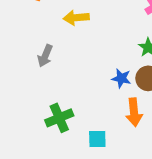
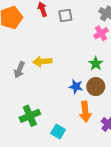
yellow arrow: (76, 18) -> (42, 61), moved
cyan square: (97, 139) -> (58, 132), turned 32

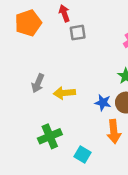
gray square: (65, 15) -> (78, 33), moved
yellow arrow: (42, 61) -> (64, 93), moved

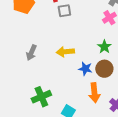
yellow arrow: (64, 93) -> (65, 52), moved

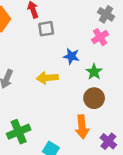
blue star: (85, 69) -> (71, 56), moved

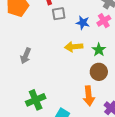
blue star: (71, 56) -> (83, 23), moved
yellow arrow: (47, 78) -> (74, 47), moved

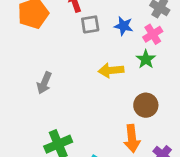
blue star: (83, 23) -> (124, 26), moved
green star: (99, 50) -> (146, 59), moved

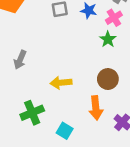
yellow arrow: (111, 70) -> (61, 83), moved

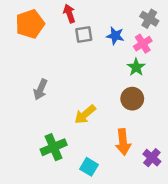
brown circle: (108, 79) -> (132, 99), moved
yellow arrow: (61, 83) -> (85, 114), turned -35

